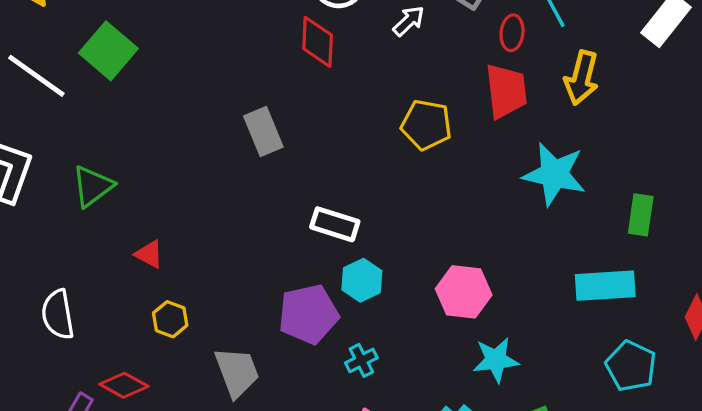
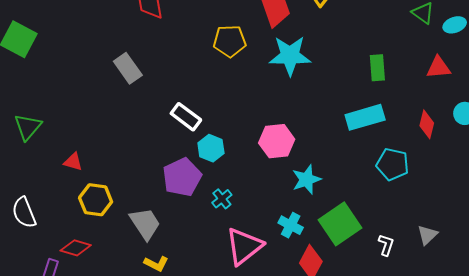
cyan star: (554, 174) -> (290, 56), moved
white rectangle: (335, 224) -> (186, 117), turned 32
yellow hexagon: (170, 319) -> (96, 200), size x1.4

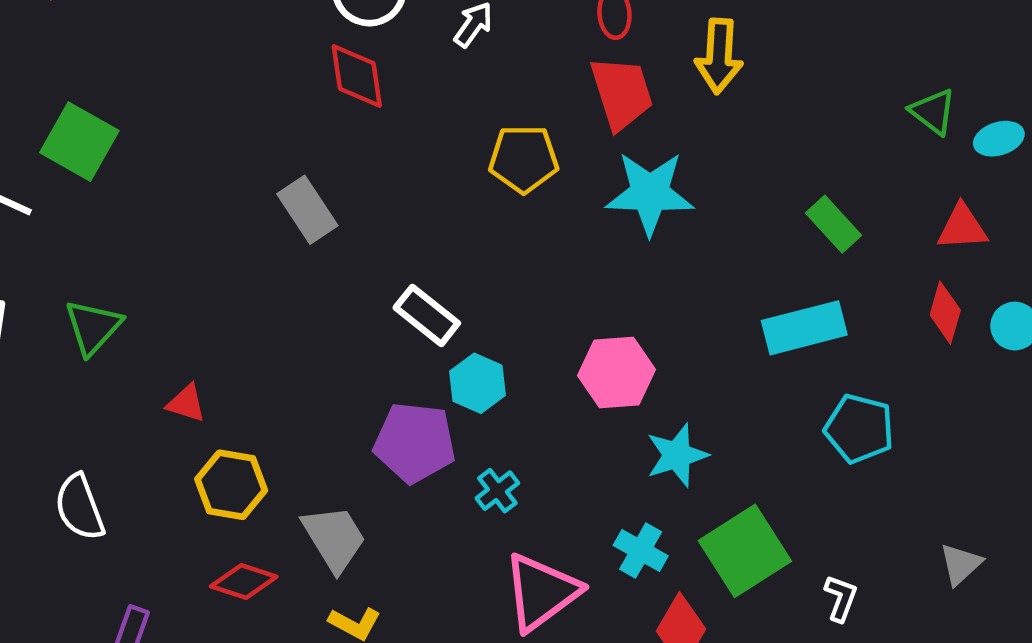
green rectangle: (377, 68) -> (833, 224), turned -40
red diamond: (427, 124) -> (945, 313), moved
purple pentagon: (182, 177) -> (415, 443), turned 30
gray triangle: (427, 235) -> (961, 564), moved
red diamond: (76, 248) -> (244, 581), moved

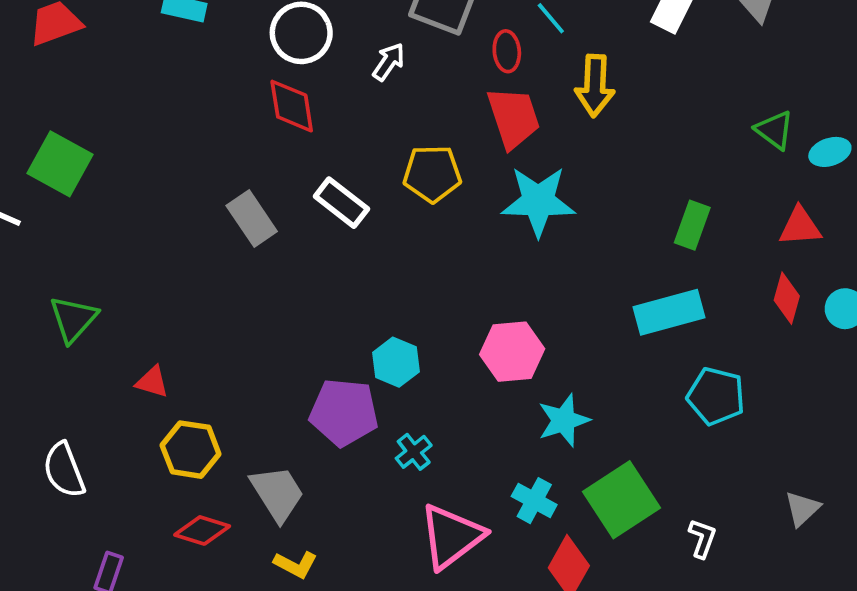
green rectangle: (833, 224) -> (692, 225), turned 63
white rectangle: (427, 315) -> (341, 203), moved

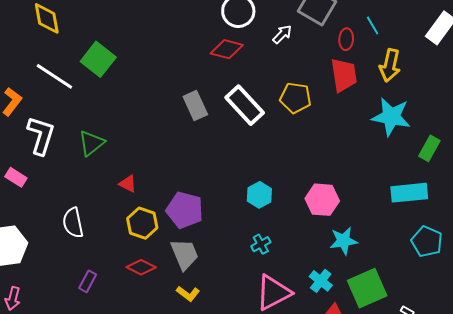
red diamond: (292, 106) -> (227, 49), turned -76
cyan star: (538, 201) -> (391, 117), moved
white rectangle: (341, 203) -> (245, 105), size x1.4
purple pentagon: (344, 412) -> (185, 210), moved

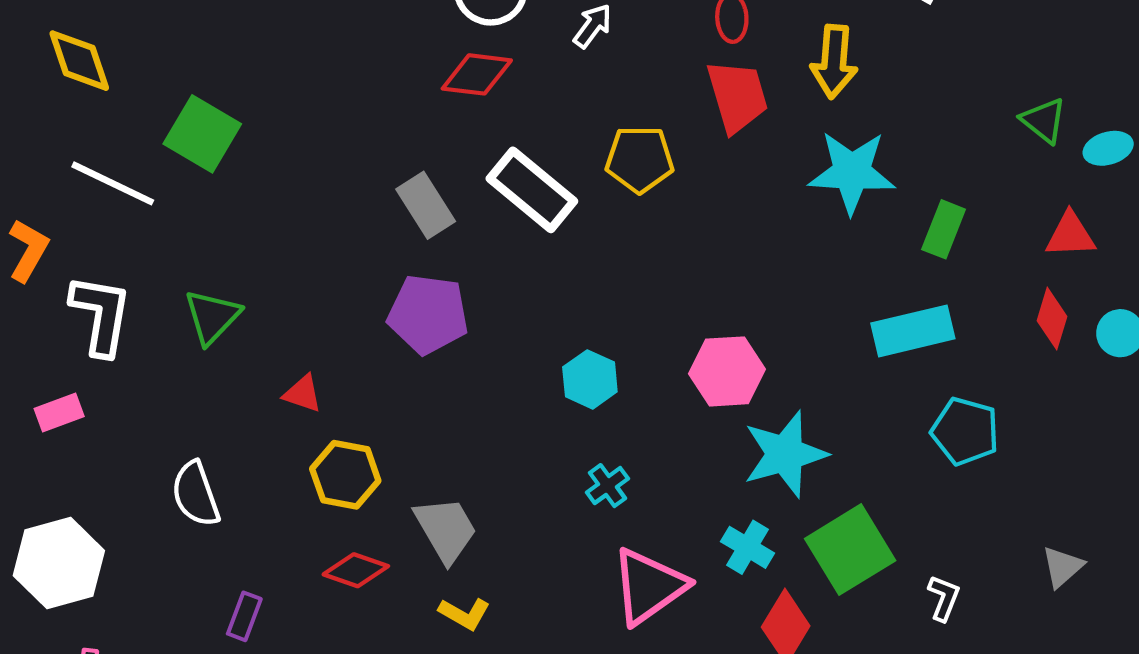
pink rectangle: (16, 177) -> (59, 413), turned -45
purple pentagon: (185, 210) -> (428, 314), moved
cyan star: (343, 241) -> (785, 454), size x1.4

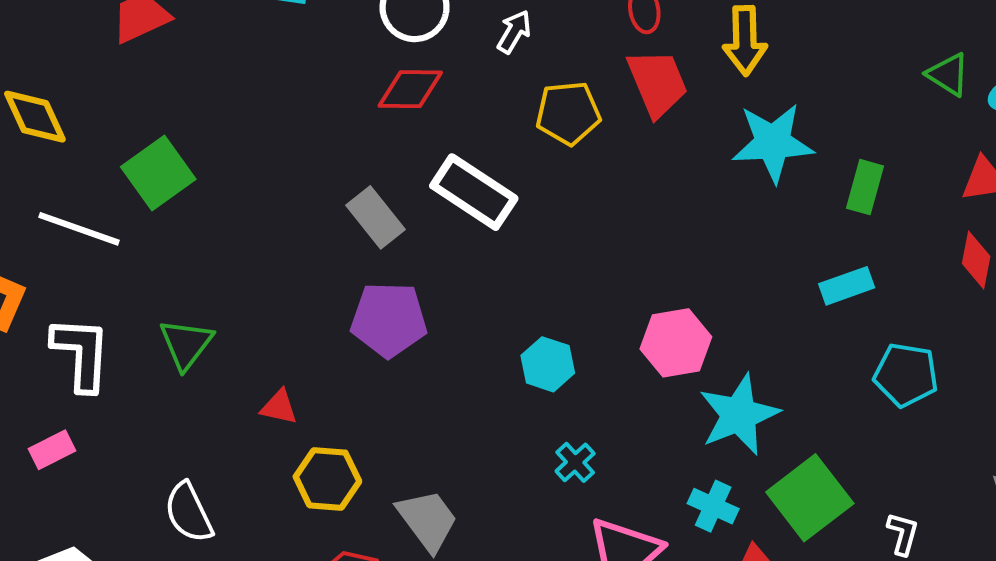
green square: (202, 134) -> (158, 173), turned 30
yellow pentagon: (640, 159) -> (568, 113), moved
cyan rectangle: (913, 331) -> (847, 286), size x0.7

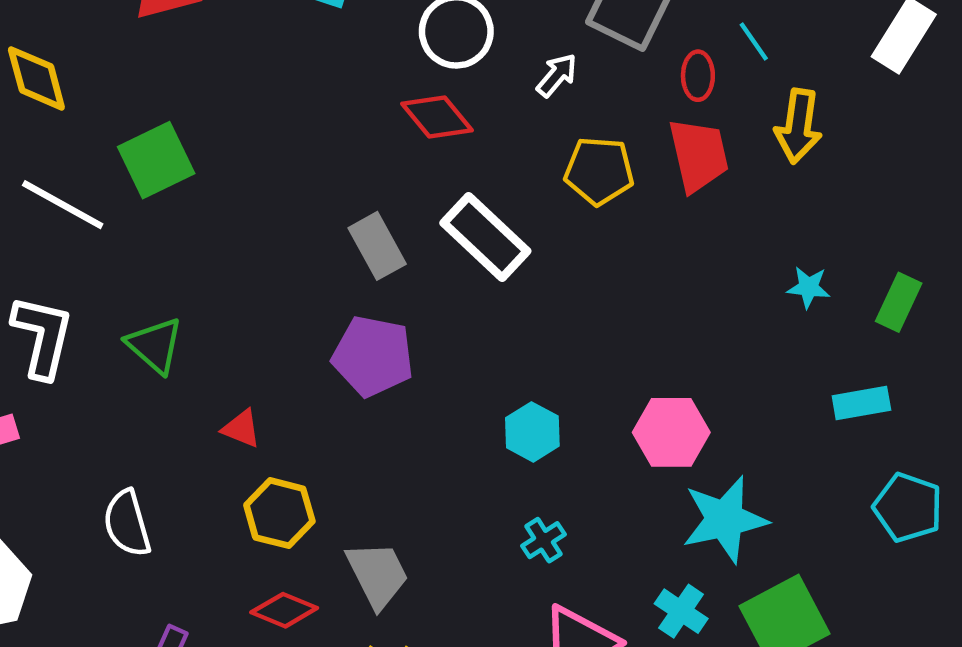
red diamond: (410, 89) -> (437, 117), turned 40
cyan star: (773, 143) -> (809, 287), moved, size x0.5
green triangle: (186, 344) -> (155, 345), turned -36

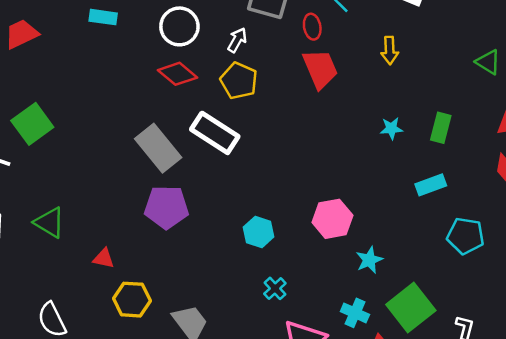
yellow arrow: (798, 126) -> (390, 50), moved, size x0.7
yellow pentagon: (599, 171) -> (239, 81), moved, turned 30
gray rectangle: (377, 246) -> (158, 148), size x1.4
cyan star: (725, 519) -> (369, 260), size x0.6

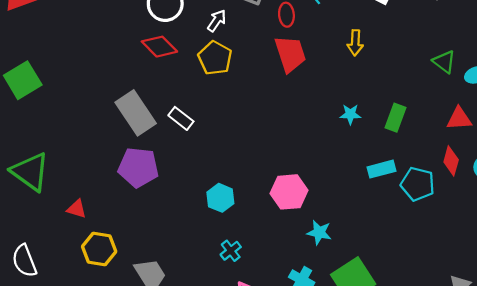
white rectangle: (215, 133) -> (181, 118), moved, size x0.6
green triangle: (49, 222) -> (30, 172), size x1.4
cyan pentagon: (466, 236) -> (418, 184), moved
cyan star: (369, 260) -> (319, 233), turned 30

